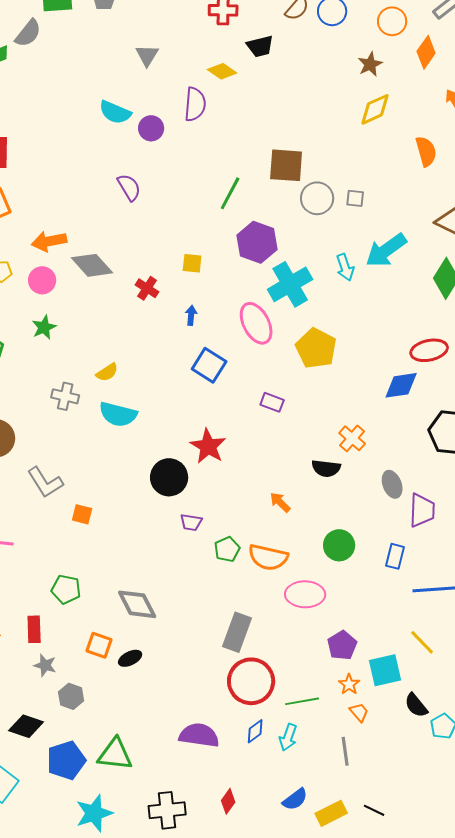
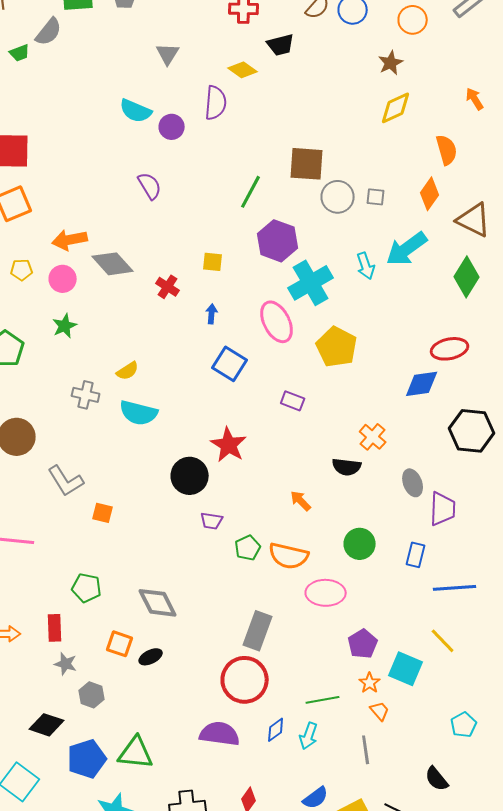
orange diamond: (426, 52) -> (430, 194), moved
cyan square: (385, 670) -> (406, 669), turned 36
red circle: (251, 681) -> (245, 680), moved
black semicircle: (416, 705) -> (437, 779), moved

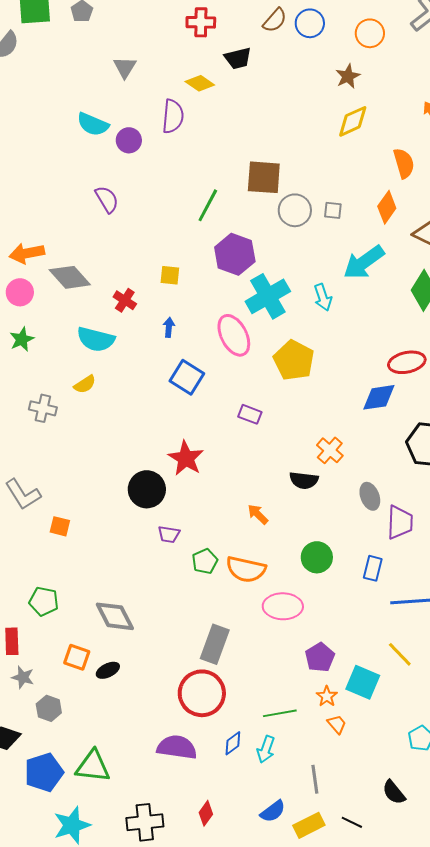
cyan arrow: (366, 266) -> (323, 297), moved
cyan semicircle: (139, 413) -> (96, 339), moved
gray line: (366, 750) -> (315, 779), moved

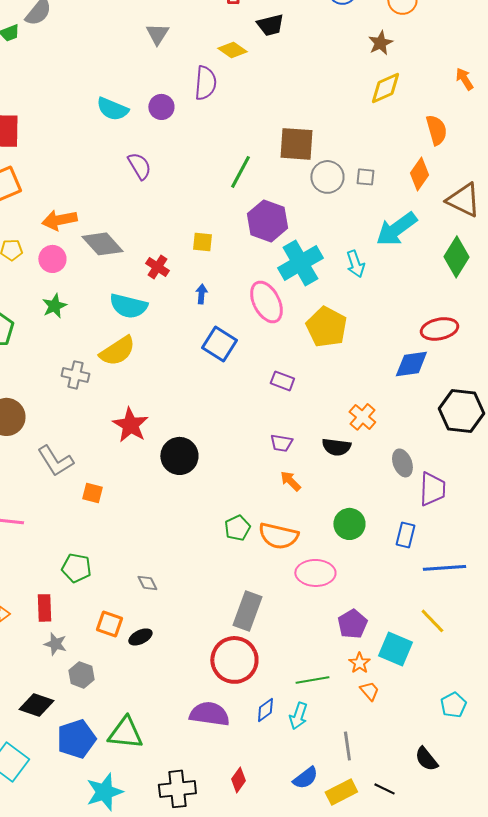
cyan semicircle: (93, 124) -> (112, 109), moved
yellow semicircle: (85, 384) -> (117, 351), size x1.6
red star: (186, 458) -> (130, 425), moved
purple trapezoid: (169, 534) -> (281, 443), moved
gray diamond: (115, 616) -> (147, 583), size x0.5

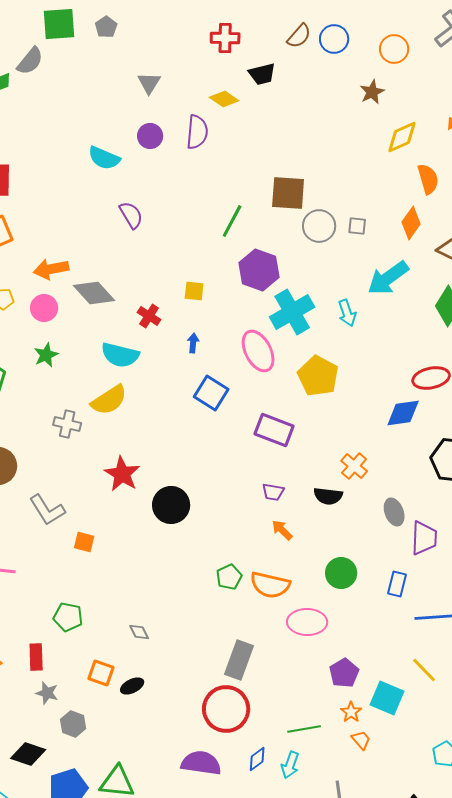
yellow diamond: (385, 88) -> (402, 137), moved
purple circle: (161, 107) -> (150, 136), moved
purple rectangle: (282, 381) -> (274, 430), size x1.6

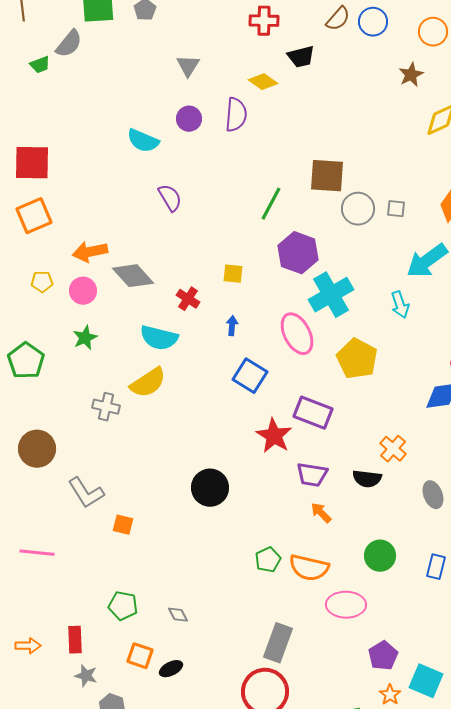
cyan arrow: (347, 313) -> (400, 305), moved
red star: (122, 474) -> (274, 436), moved
purple trapezoid: (273, 492) -> (312, 475), size x1.4
green pentagon: (68, 617) -> (123, 606), moved

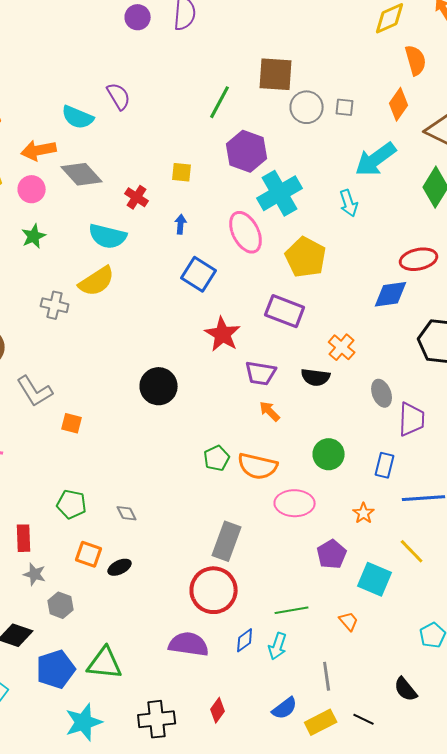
cyan semicircle: (143, 141) -> (78, 117), moved
purple rectangle: (313, 413) -> (285, 311), moved
orange star: (390, 695) -> (364, 513), moved

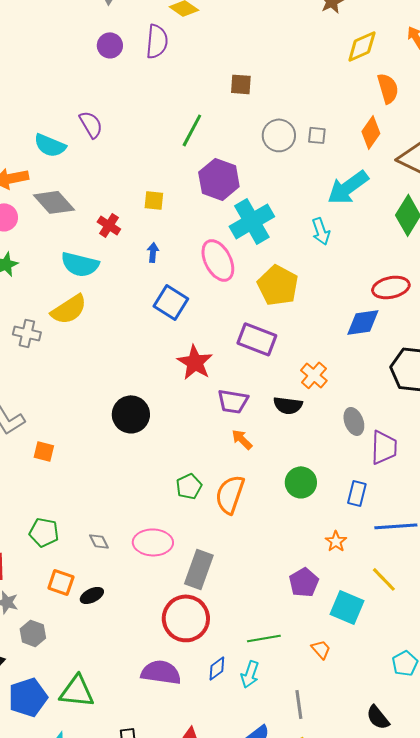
brown square: (276, 74) -> (241, 84), moved, size x0.6
orange semicircle: (258, 466) -> (230, 494), turned 96
pink ellipse: (295, 503) -> (153, 542), moved

